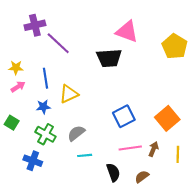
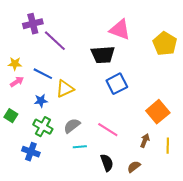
blue line: (46, 78) -> (43, 74), turned -54
blue square: (124, 116) -> (117, 84), moved
pink line: (130, 148) -> (108, 130), moved, turned 40

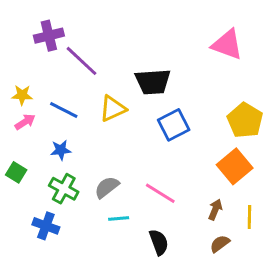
pink triangle: (120, 30) -> (227, 45), moved
yellow pentagon: (165, 44) -> (245, 120), moved
yellow triangle: (65, 89) -> (113, 108), moved
brown semicircle: (134, 167) -> (220, 244), moved

